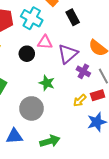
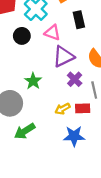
pink triangle: (45, 42) -> (52, 33), moved
black circle: (27, 54) -> (22, 36), moved
green arrow: (50, 141) -> (25, 131), moved, turned 150

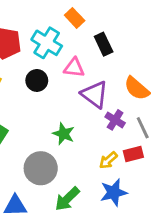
purple triangle: (63, 56) -> (95, 94), turned -45
blue star: (74, 136) -> (114, 192), moved

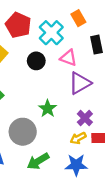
purple triangle: (95, 94) -> (80, 83), turned 40
purple cross: (115, 120) -> (85, 118), moved

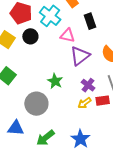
black circle: (36, 61) -> (30, 36), moved
green arrow: (38, 161) -> (45, 138), moved
blue star: (76, 165) -> (80, 139), moved, turned -30

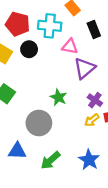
cyan cross: (50, 16) -> (50, 26), turned -30

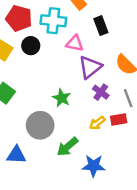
purple cross: (95, 100) -> (101, 92), moved
green arrow: (50, 160) -> (67, 147), moved
blue star: (89, 160) -> (94, 166), turned -30

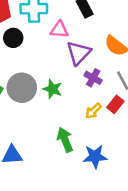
red rectangle: (119, 119) -> (115, 104), turned -35
gray circle: (40, 125) -> (22, 88), moved
green arrow: (67, 147) -> (65, 140), turned 115

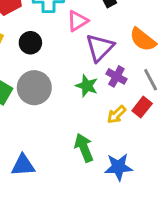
pink triangle: (59, 30) -> (78, 21), turned -36
black circle: (13, 38) -> (30, 43), moved
green star: (52, 89) -> (87, 86), moved

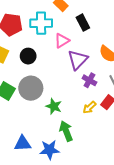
green star: (87, 86) -> (54, 106), moved
blue star: (118, 167) -> (49, 150), moved

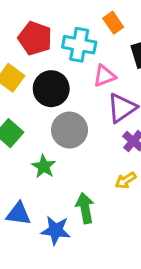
black circle: (28, 56) -> (51, 89), size x1.5
gray circle: (31, 88) -> (70, 130), moved
green star: (54, 106) -> (44, 166), moved

